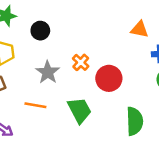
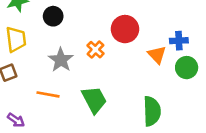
orange triangle: (139, 29) -> (157, 55), moved, turned 36
red circle: (109, 78) -> (125, 29), moved

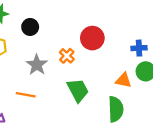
orange triangle: (157, 55) -> (123, 80), moved, turned -35
green trapezoid: (94, 100) -> (78, 90), moved

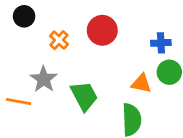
orange cross: (67, 56) -> (59, 40), moved
gray star: (37, 65) -> (44, 79), moved

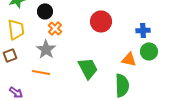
orange cross: (59, 40) -> (55, 28), moved
gray star: (44, 79) -> (46, 49), moved

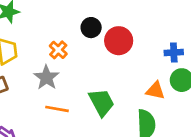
black circle: (45, 11) -> (91, 28), moved
orange line: (41, 72) -> (57, 109), moved

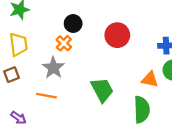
black circle: (91, 28) -> (73, 24), moved
orange line: (57, 109) -> (46, 96), moved

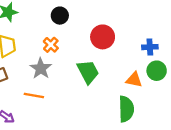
black circle: (73, 24) -> (60, 16), moved
green trapezoid: (102, 90) -> (88, 72), moved

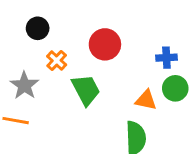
black circle: (60, 16) -> (38, 28), moved
orange cross: (51, 45) -> (57, 61), moved

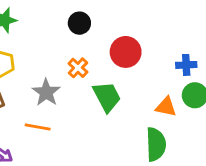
black circle: (38, 28) -> (79, 23), moved

